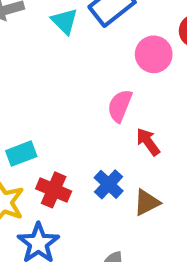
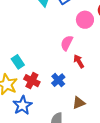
cyan rectangle: (21, 154) -> (18, 62), turned 72
brown triangle: (147, 202) -> (79, 103), moved

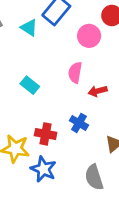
red arrow: (79, 61) -> (98, 91), turned -56
cyan rectangle: (18, 62) -> (30, 85), moved

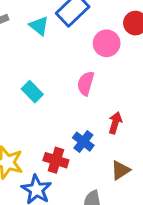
red arrow: (98, 91) -> (115, 123), moved, turned 114
red cross: (46, 134) -> (56, 160), moved

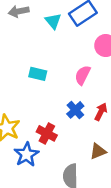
cyan rectangle: (32, 92) -> (38, 74), turned -42
blue cross: (83, 142) -> (75, 110), moved

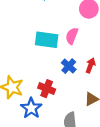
cyan rectangle: (38, 74) -> (47, 40), moved, size x1.5

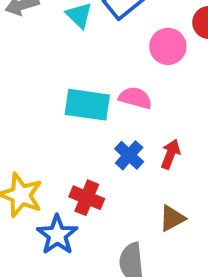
pink semicircle: (72, 36) -> (135, 98), turned 84

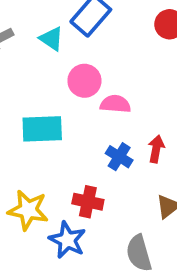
pink circle: (168, 46) -> (84, 81), moved
cyan rectangle: (87, 105) -> (42, 129), moved

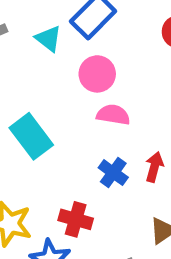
pink circle: (84, 81) -> (97, 74), moved
cyan rectangle: (42, 129) -> (31, 136), turned 51

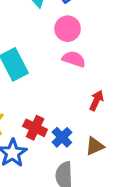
blue cross: (113, 173) -> (62, 137), moved

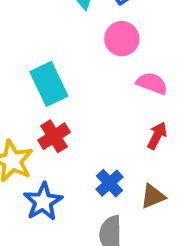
pink semicircle: (74, 59) -> (152, 83), moved
red cross: (35, 128) -> (54, 136), moved, turned 30

